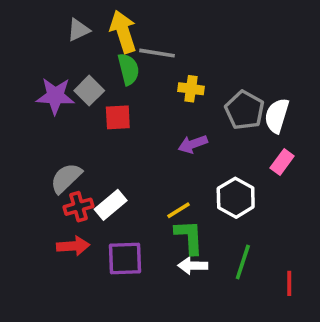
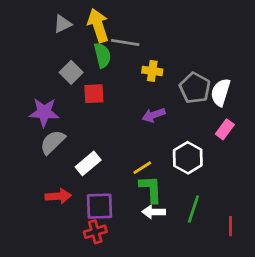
purple star: (55, 96) -> (44, 112), moved
red cross: (78, 207) -> (95, 232), moved

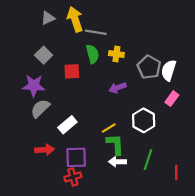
green semicircle: (102, 55) -> (92, 54), moved
gray square: (71, 72) -> (44, 55), moved

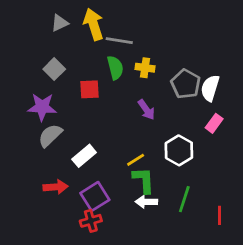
purple arrow: (117, 88) -> (146, 110), turned -105
purple square: (76, 157) -> (95, 196), turned -30

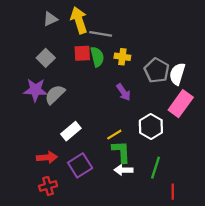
red square: (89, 89) -> (82, 53), moved
pink rectangle: (214, 123) -> (181, 104), size x1.6
gray semicircle: (50, 135) -> (55, 94), moved
red line: (220, 215) -> (173, 192), moved
red cross: (91, 221) -> (48, 186), moved

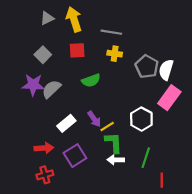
gray line: (101, 34) -> (111, 32), moved
green semicircle: (97, 57) -> (91, 80), moved, turned 84
purple arrow: (124, 92) -> (94, 119), moved

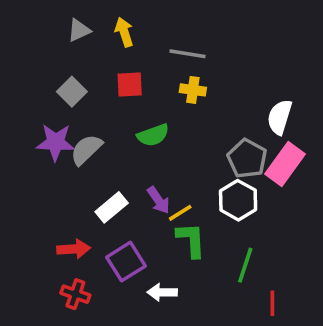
yellow arrow: (74, 19) -> (124, 32), size x0.7
gray pentagon: (147, 66) -> (247, 159), moved
white arrow: (116, 160) -> (162, 292), moved
red cross: (45, 175) -> (75, 294), turned 35

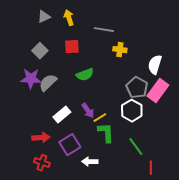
yellow cross: (193, 90) -> (120, 50), moved
green line: (245, 265) -> (136, 147), turned -54

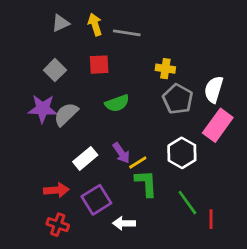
gray line: (104, 30) -> (127, 33), moved
gray pentagon: (137, 88) -> (178, 99), moved
red line: (151, 168) -> (211, 219), moved

